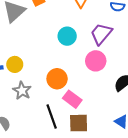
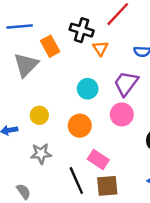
yellow circle: (15, 64) -> (39, 115), moved
orange circle: (57, 79) -> (80, 126), moved
gray star: (22, 91) -> (41, 154), turned -30

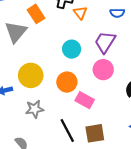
yellow circle: (39, 115) -> (31, 75), size x1.5
pink rectangle: (98, 159) -> (85, 100), moved

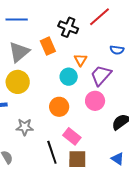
orange triangle: (80, 13) -> (81, 60), moved
orange rectangle: (36, 14) -> (48, 46), moved
yellow circle: (31, 75) -> (18, 82), moved
pink rectangle: (85, 100) -> (72, 136), moved

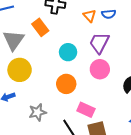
orange triangle: (81, 60) -> (90, 16), moved

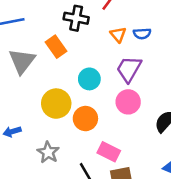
yellow circle: (20, 70) -> (56, 104), moved
gray star: (37, 112) -> (48, 152), turned -30

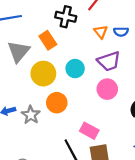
purple trapezoid: (129, 69) -> (109, 61), turned -140
yellow circle: (56, 104) -> (43, 74), moved
orange circle: (85, 119) -> (57, 103), moved
gray star: (48, 152) -> (31, 115), moved

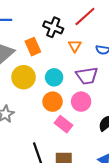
orange triangle: (101, 32) -> (75, 46), moved
orange circle: (57, 103) -> (53, 102), moved
pink rectangle: (89, 131) -> (63, 124), moved

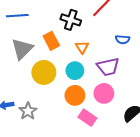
orange triangle: (75, 46) -> (82, 47), moved

